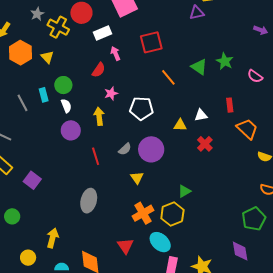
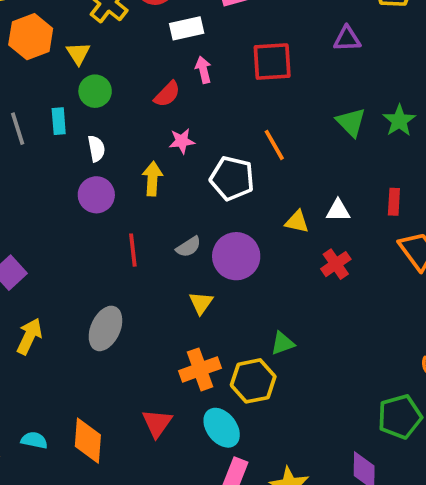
purple triangle: (197, 13) -> (347, 39), moved
orange line: (168, 77) -> (274, 145), moved
green circle: (63, 85) -> (95, 91), moved
yellow arrow: (53, 238) -> (29, 336), moved

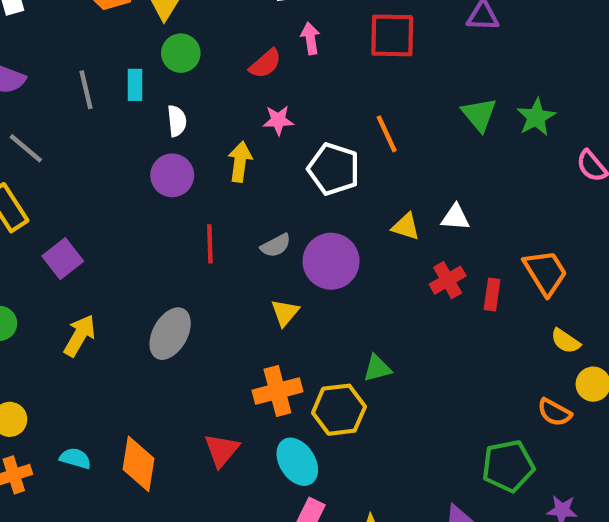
red rectangle: (394, 202) -> (492, 294), moved

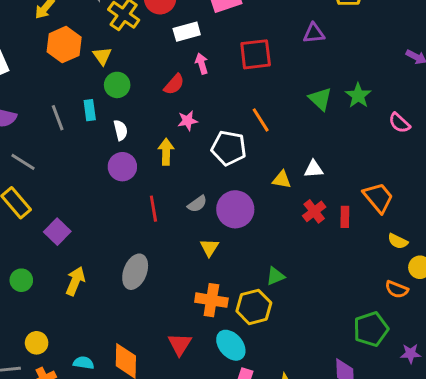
orange cross: (277, 391) -> (211, 300), turned 32

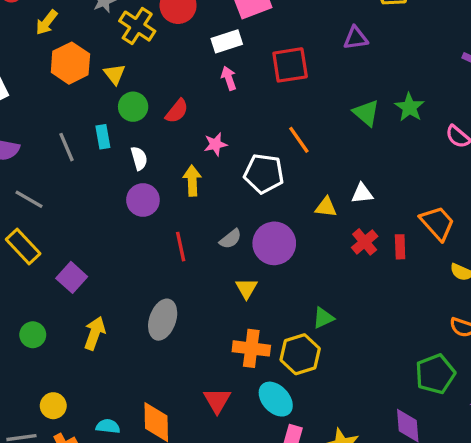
white rectangle: (187, 32) -> (227, 41), moved
red semicircle: (174, 84) -> (177, 111), moved

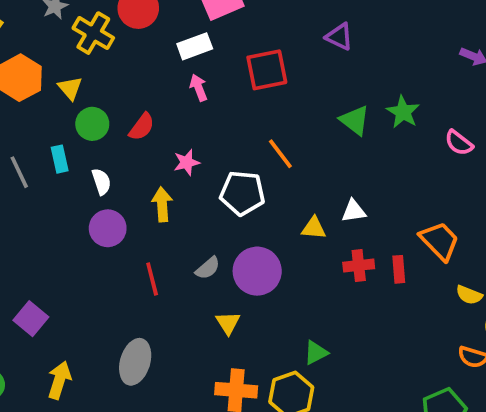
purple triangle: (356, 38) -> (339, 37), turned 36
red cross: (365, 242) -> (359, 265), turned 36

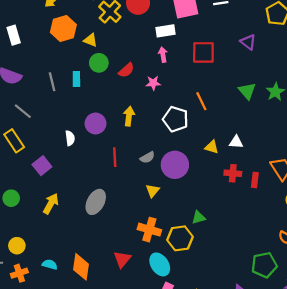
yellow triangle: (70, 88) -> (90, 40), turned -40
pink star: (187, 162) -> (153, 83), moved
white semicircle: (101, 182) -> (70, 138), moved

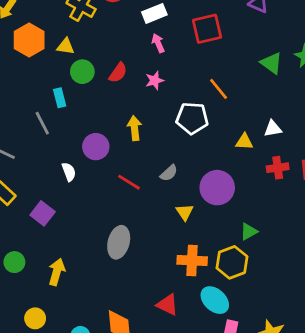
gray line: (52, 82) -> (42, 123), moved
red line: (115, 157) -> (129, 182), turned -42
purple circle: (175, 165) -> (217, 188), moved
yellow arrow: (51, 204) -> (57, 272), moved
red triangle: (122, 259) -> (167, 305), turned -30

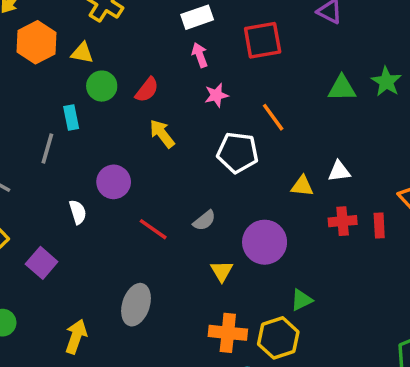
green triangle: (271, 63) -> (342, 88), turned -40
pink star: (155, 80) -> (216, 95), moved
gray line: (42, 123) -> (47, 149), turned 40
yellow arrow: (135, 128) -> (162, 134), moved, turned -35
yellow arrow: (57, 272) -> (76, 336), moved

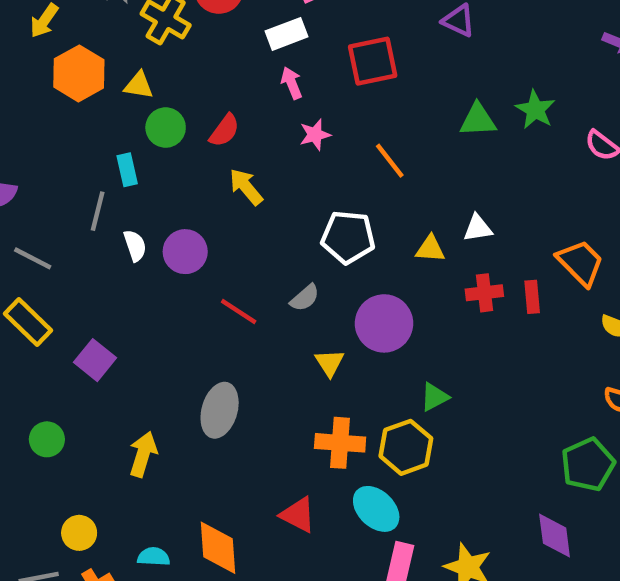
white pentagon: (238, 153) -> (348, 237), moved
white semicircle: (78, 212) -> (135, 246), moved

